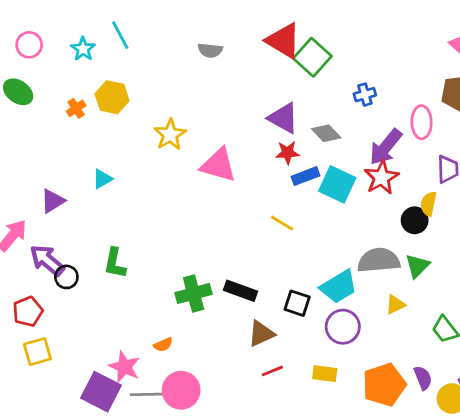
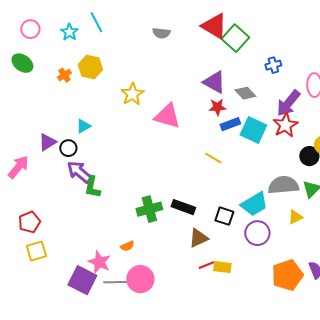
purple arrow: (47, 260) -> (79, 172), moved
black circle: (66, 277) -> (68, 148), moved
yellow rectangle: (325, 374) -> (222, 267), moved

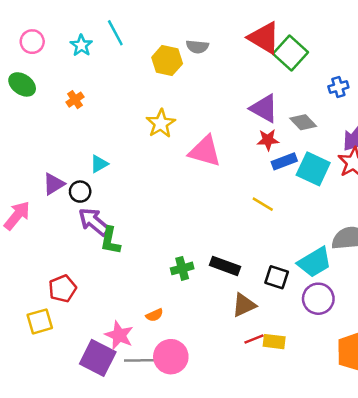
yellow hexagon: (90, 67) -> (167, 60), moved
green cross: (149, 209) -> (182, 268), size x0.7
red pentagon: (29, 222) -> (62, 289), moved

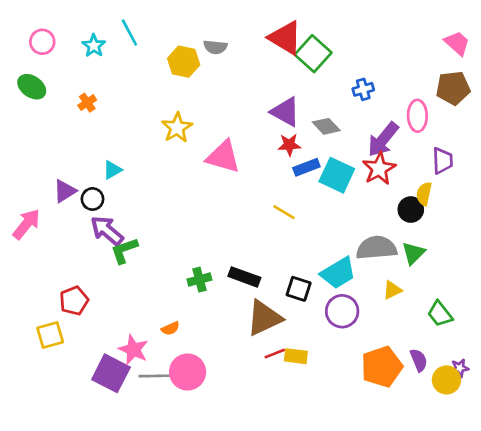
green L-shape: (110, 241) -> (124, 250), turned 60
brown triangle: (244, 305) -> (264, 318), size x1.4

